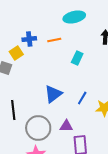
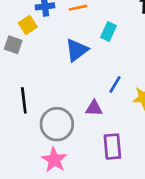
blue triangle: (53, 94) -> (77, 50), moved
purple triangle: (66, 126) -> (94, 108), moved

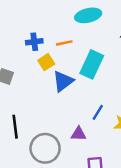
yellow square: (28, 25) -> (46, 62), moved
cyan rectangle: (108, 32) -> (92, 64), size x1.6

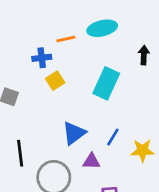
orange line: (64, 43) -> (66, 39), moved
blue triangle: (63, 81) -> (74, 133), moved

